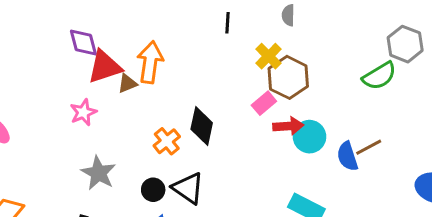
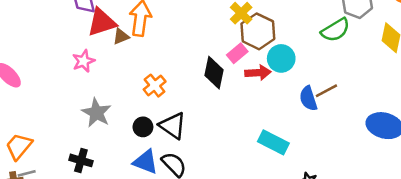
black diamond: (202, 126) -> (214, 73), moved
cyan circle: (309, 137) -> (281, 58), moved

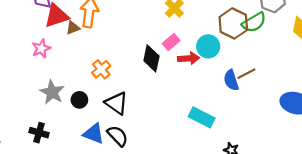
brown hexagon: (258, 31) -> (233, 23), moved
black circle: (143, 127) -> (79, 100), moved

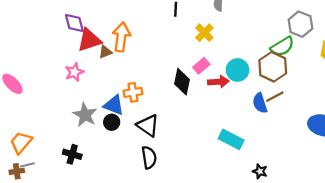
brown hexagon: (233, 23) -> (273, 67), moved
orange cross: (101, 69) -> (133, 92), turned 30
blue triangle: (94, 134) -> (114, 105), moved
black semicircle: (118, 136) -> (149, 157), turned 35

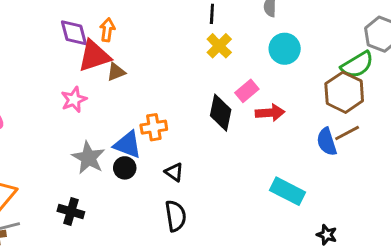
yellow cross: (204, 33) -> (219, 46), moved
orange arrow: (121, 37) -> (107, 30), moved, size x0.6
cyan circle: (238, 70) -> (285, 49), moved
black triangle: (148, 125) -> (174, 172), size x0.6

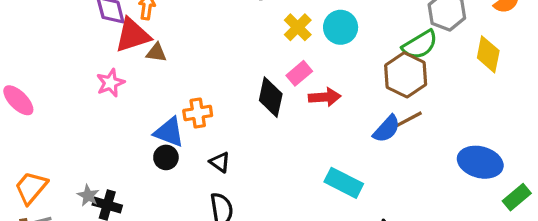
yellow cross: (219, 46) -> (298, 27), moved
brown triangle: (116, 72) -> (156, 53), turned 30
blue semicircle: (327, 142) -> (387, 129), turned -120
gray star: (88, 158) -> (88, 196), moved, size x0.6

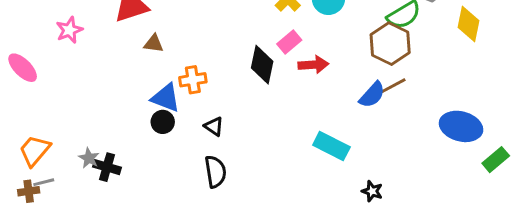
brown triangle: (156, 53) -> (154, 44), moved
pink star: (110, 83) -> (69, 30), moved

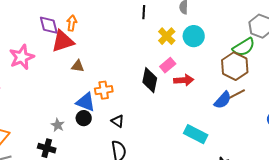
pink star: (69, 30) -> (22, 57), size x1.4
gray star: (89, 158) -> (58, 125), moved

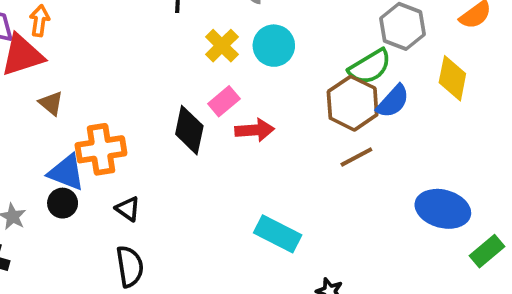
brown triangle: (78, 66) -> (51, 103), turned 32
orange cross: (104, 90) -> (101, 149), size x1.4
blue semicircle: (223, 100) -> (393, 101), moved

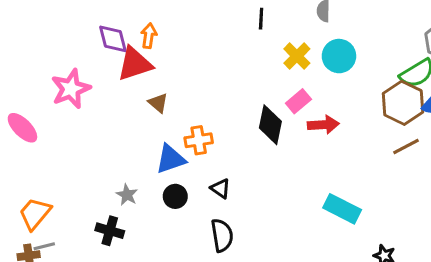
orange cross: (101, 149) -> (199, 140), size x0.7
blue triangle: (66, 172) -> (171, 159), turned -40
black circle: (63, 203) -> (175, 196), moved

